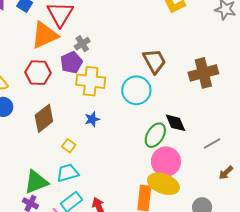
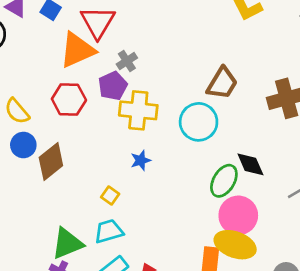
brown trapezoid: (155, 61) -> (222, 83), turned 60
brown diamond: (44, 118) -> (51, 162), moved

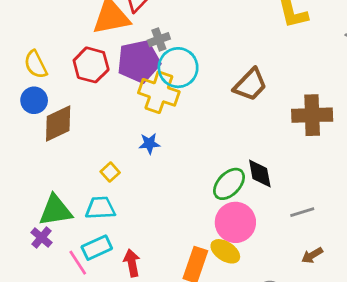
purple pentagon: (113, 86) -> (139, 61), size x1.4
cyan circle: (199, 122) -> (178, 68), moved
yellow ellipse: (235, 245) -> (225, 251), size x0.7

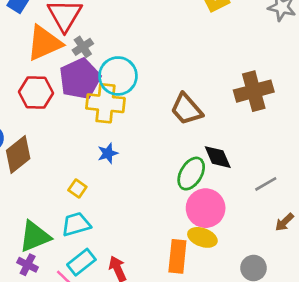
gray cross: (159, 40) -> (83, 47), moved
brown trapezoid: (250, 85) -> (186, 109), moved, turned 108

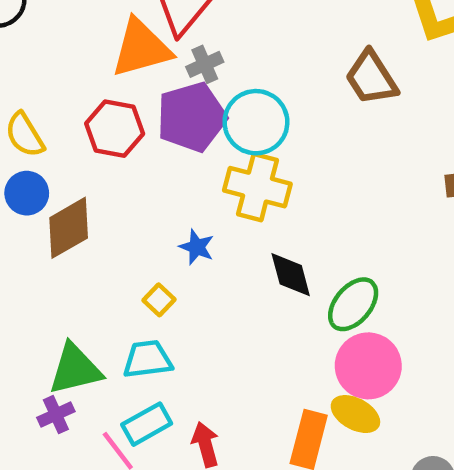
yellow cross: (105, 103) -> (257, 187), moved
brown trapezoid: (186, 109) -> (371, 78), moved
blue star: (108, 153) -> (197, 247), moved, turned 30
black diamond: (218, 157) -> (291, 275), moved
purple cross: (28, 265) -> (56, 415), turned 30

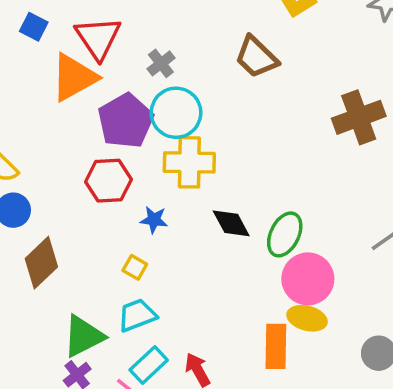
gray cross: (205, 64) -> (161, 63), moved
red hexagon: (115, 129) -> (108, 181), moved
brown diamond: (69, 228) -> (41, 263), moved

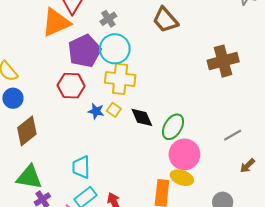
yellow square: (135, 267) -> (114, 110), moved
cyan trapezoid: (137, 315) -> (81, 167), turned -75
green triangle: (83, 336) -> (29, 177), moved, turned 32

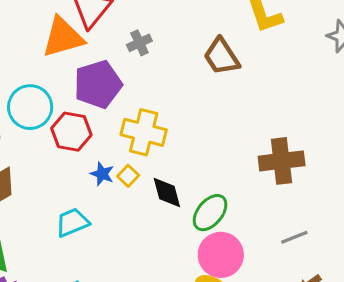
cyan circle: (115, 49) -> (30, 107), moved
brown cross: (223, 61) -> (282, 161), moved
cyan trapezoid: (81, 167) -> (72, 222), moved, turned 60

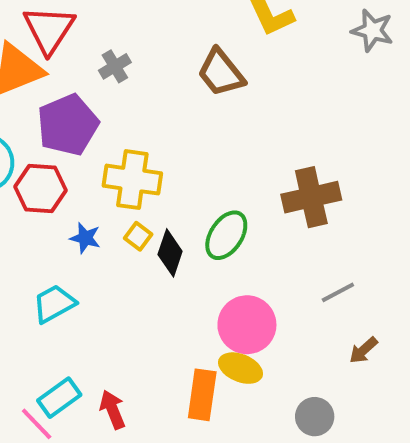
yellow square: (128, 176) -> (138, 236), moved
black diamond: (167, 192) -> (170, 253), turned 40
green ellipse: (210, 213) -> (226, 235), moved

